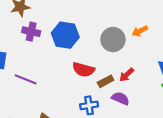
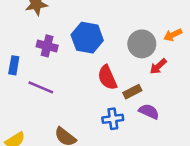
purple cross: (31, 32) -> (47, 46), moved
red semicircle: (83, 70) -> (107, 78), turned 50
red arrow: (127, 75) -> (158, 66), moved

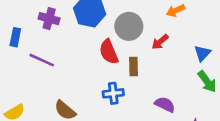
gray circle: (142, 44) -> (129, 26), moved
brown rectangle: (132, 92) -> (133, 67), turned -66
purple semicircle: (149, 111) -> (165, 104), moved

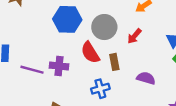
purple cross: (49, 19) -> (59, 66), moved
purple semicircle: (165, 104) -> (146, 78), moved

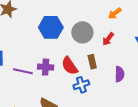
red semicircle: (90, 53) -> (69, 66), moved
purple semicircle: (146, 78) -> (120, 74), turned 77

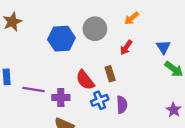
gray circle: (82, 32) -> (95, 29), moved
purple cross: (46, 67) -> (61, 98), moved
purple semicircle: (120, 74) -> (122, 105), moved

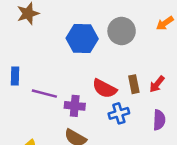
red arrow: (126, 47) -> (157, 84), moved
red semicircle: (85, 80) -> (105, 89), turned -30
purple semicircle: (122, 105) -> (159, 120), moved

